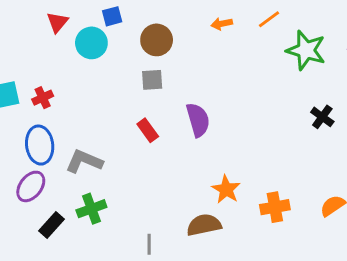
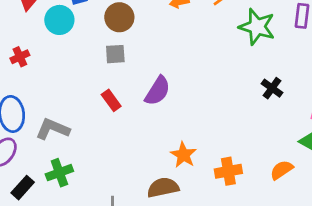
red cross: (43, 98) -> (20, 57), moved
purple semicircle: (198, 120) -> (158, 91), turned 48

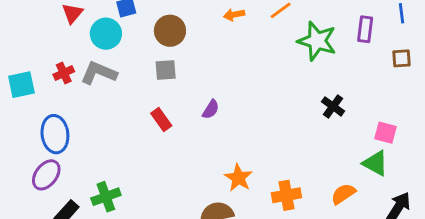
purple semicircle: (158, 91) -> (211, 109), size x0.6
gray L-shape: (53, 129) -> (99, 73), moved

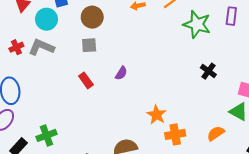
orange star: (238, 178) -> (157, 115), moved

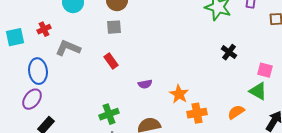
gray L-shape: (41, 47) -> (68, 48), moved
purple semicircle: (121, 73) -> (145, 84), moved, turned 48
green cross: (46, 135) -> (109, 114), moved

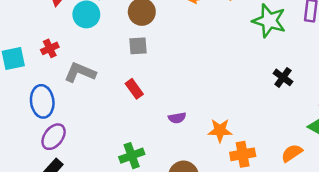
orange star: (179, 94) -> (220, 130), turned -30
purple ellipse: (32, 99) -> (54, 137), moved

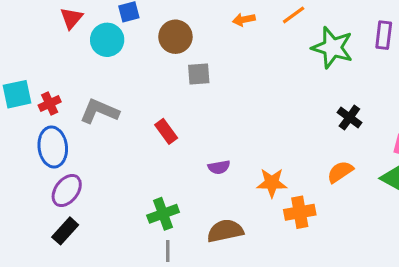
gray square: (138, 46) -> (199, 74), moved
red cross: (50, 48) -> (50, 103), moved
orange semicircle: (292, 153) -> (340, 172), moved

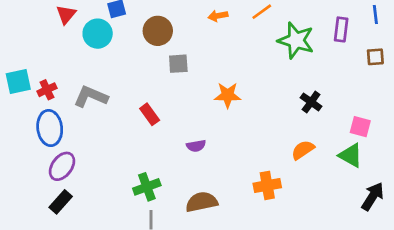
orange star: (272, 183) -> (228, 95), moved

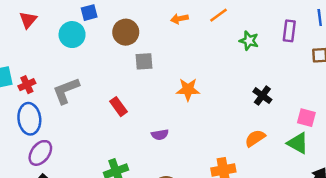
red triangle: (66, 14) -> (28, 20), moved
green star: (296, 40) -> (249, 41), size x0.6
gray L-shape: (91, 97) -> (66, 91), turned -44

